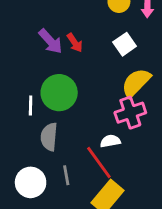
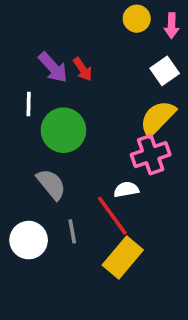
white square: (125, 44) -> (165, 71), moved
white line: (31, 105) -> (29, 104), moved
gray semicircle: (49, 137) -> (51, 184), turned 136

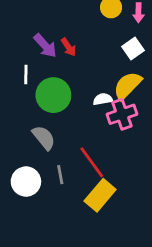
white semicircle: (126, 190) -> (103, 99), moved

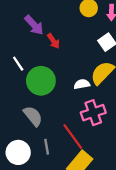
purple arrow: (45, 46) -> (34, 25), moved
white line: (26, 75) -> (18, 64), turned -35
pink cross: (122, 114) -> (93, 113), moved

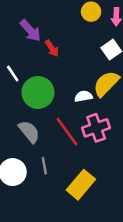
red line: (73, 137) -> (67, 132), moved

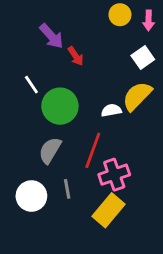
pink cross: (96, 128) -> (114, 175), moved
gray semicircle: (29, 132) -> (50, 150), turned -110
red line: (67, 132) -> (93, 150), turned 56

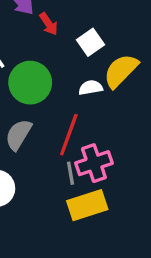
white square: (143, 58) -> (91, 42), moved
gray line: (67, 189) -> (70, 173), moved
yellow rectangle: (109, 210) -> (87, 205), turned 32

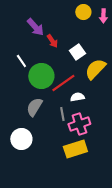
white semicircle: (91, 88) -> (77, 97), moved
red line: (69, 135) -> (63, 83), moved, turned 35
gray line: (70, 173) -> (62, 114), moved

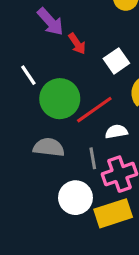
gray semicircle: (34, 107) -> (49, 147), turned 66
white circle: (21, 139) -> (75, 198), moved

